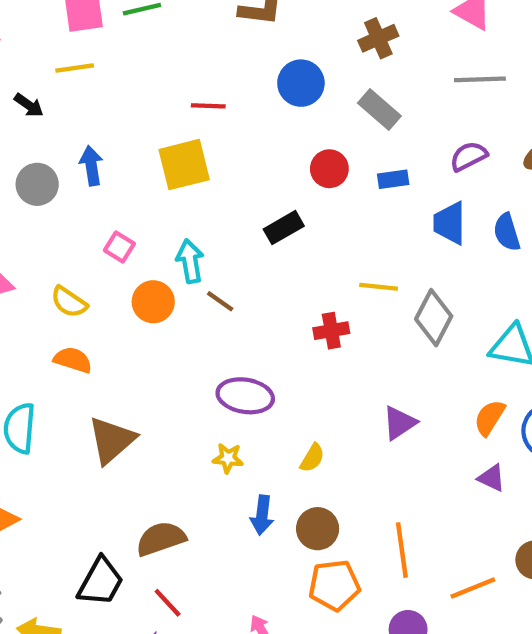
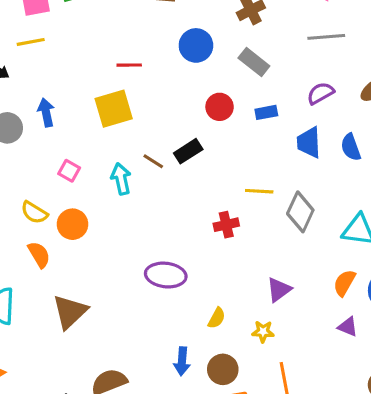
brown line: (220, 301) -> (153, 161), moved
orange circle: (153, 302) -> (72, 224), moved
orange semicircle: (73, 360) -> (39, 255), turned 44
yellow star: (228, 458) -> (263, 332), moved

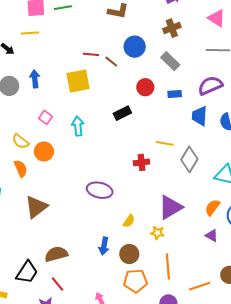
purple semicircle: (320, 93) -> (210, 85), size x1.4
brown line: (153, 161) -> (111, 62), moved
purple triangle: (279, 290) -> (170, 207), size x1.5

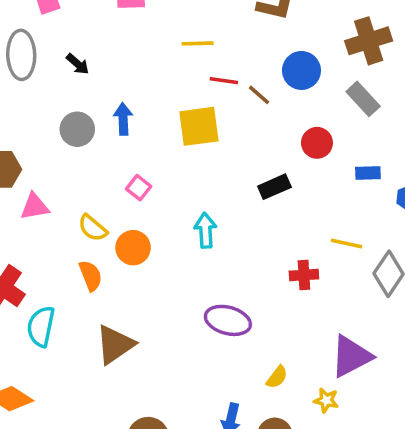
brown cross: (172, 28) -> (369, 41), size x1.4
yellow line: (30, 33) -> (198, 43), moved
blue rectangle: (175, 94) -> (368, 173), moved
cyan arrow: (78, 126) -> (205, 230), moved

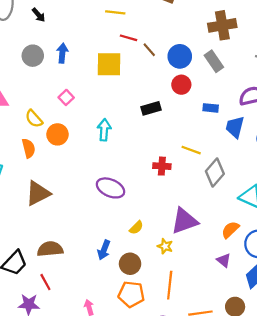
blue circle: (301, 70) -> (180, 56), moved

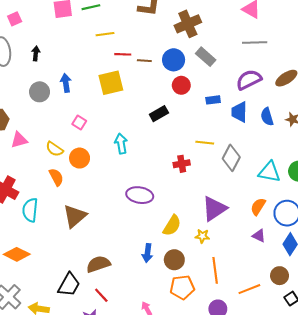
black arrow: (39, 15) -> (36, 53), turned -120
brown cross: (222, 25) -> (188, 24), moved
brown line: (149, 50) -> (144, 61), turned -32
yellow semicircle: (136, 228) -> (172, 225), size x1.5

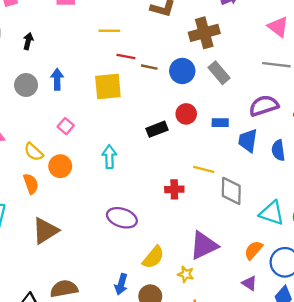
red circle: (181, 85) -> (186, 114), moved
gray diamond: (231, 158) -> (231, 191), turned -35

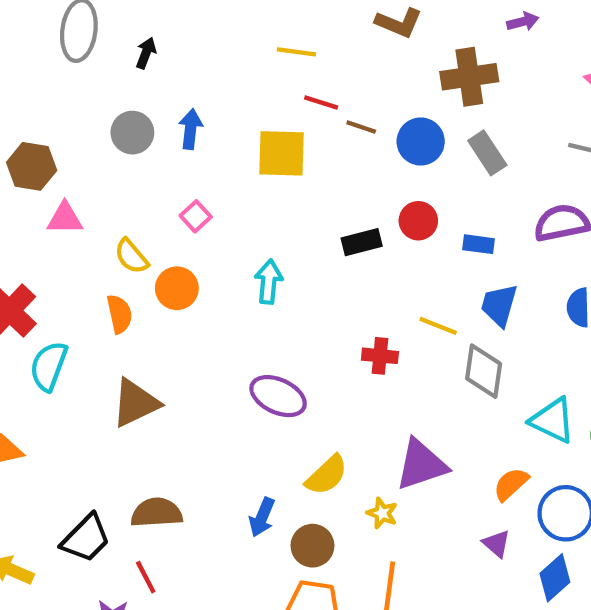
blue trapezoid: (248, 141) -> (499, 305), moved

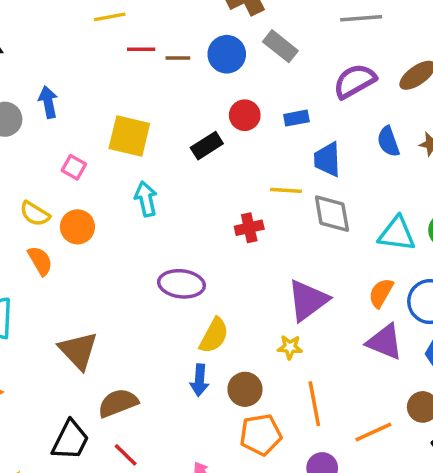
yellow square: (282, 153) -> (129, 136), moved, turned 30
brown triangle: (135, 403) -> (78, 351), moved, turned -30
yellow semicircle: (327, 475) -> (214, 336), moved
purple triangle: (496, 544) -> (385, 342), size x1.6

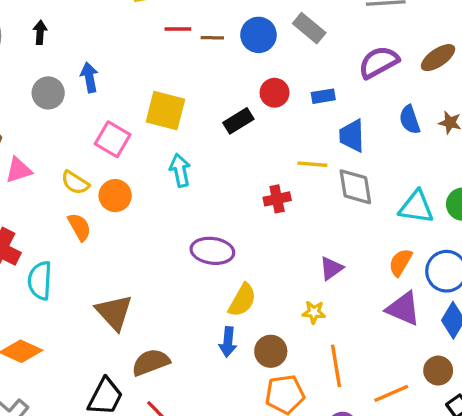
pink square: (74, 167) -> (113, 139), size x1.5
purple triangle: (308, 300) -> (331, 268), size x0.6

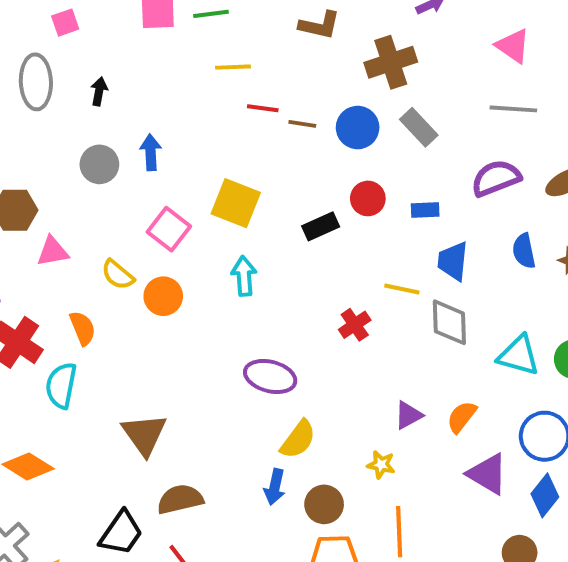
red cross: (277, 199) -> (355, 325), turned -30
orange semicircle: (79, 227) -> (83, 328), moved
orange semicircle: (400, 262) -> (462, 417), moved

